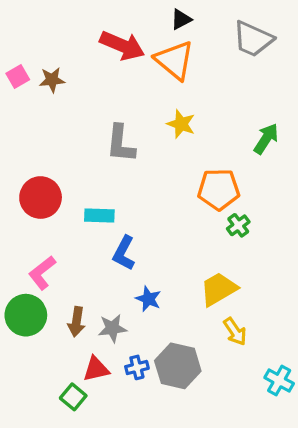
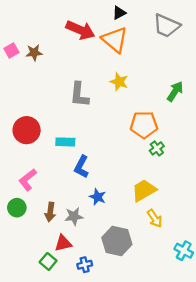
green circle: (26, 315) -> (17, 208), size x0.7
blue cross: (137, 367) -> (85, 265), moved

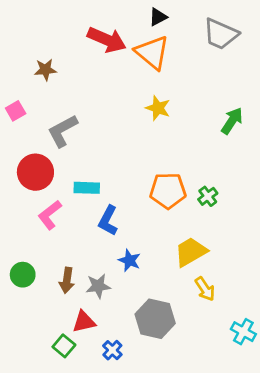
pink square: (11, 50) -> (16, 111), moved
gray L-shape: (79, 95) -> (63, 131), moved, turned 56
orange pentagon: (144, 125) -> (168, 191), moved
pink L-shape: (28, 180) -> (50, 215), moved
blue cross: (85, 265) -> (112, 350), turned -32

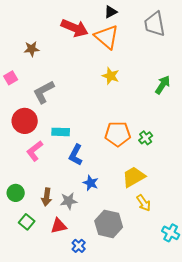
gray trapezoid: (221, 34) -> (155, 24), turned 56
green square: (64, 346) -> (27, 222), moved

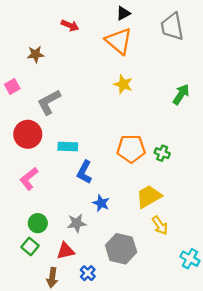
red arrow: (75, 28) -> (70, 25), moved, size x0.6
green cross: (146, 138) -> (162, 153), turned -32
pink L-shape: (35, 151) -> (29, 179), moved
green circle: (16, 193) -> (38, 223), moved
brown arrow: (47, 197) -> (52, 278), moved

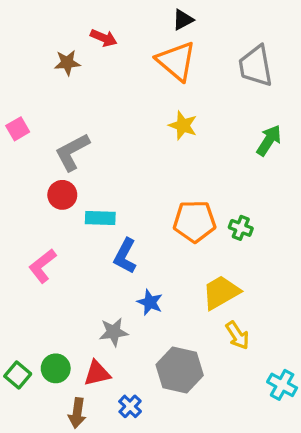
gray trapezoid: (172, 27) -> (256, 66), moved
brown star: (36, 54) -> (67, 63), moved
red circle: (28, 134) -> (62, 195), moved, size x0.7
green circle: (38, 223) -> (56, 368), moved
green square: (30, 246) -> (18, 375), moved

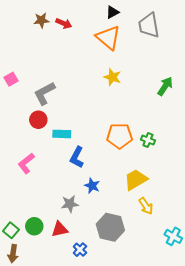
brown star: (67, 63) -> (41, 20), moved
gray trapezoid: (256, 66) -> (149, 25), moved
brown arrow: (77, 413) -> (13, 254), moved

